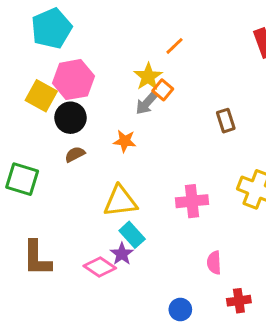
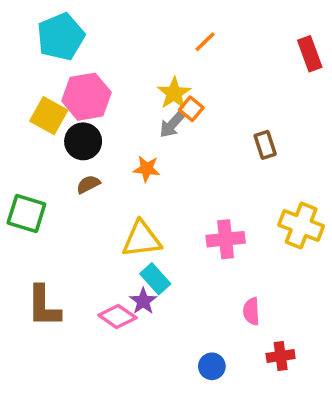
orange line: (174, 46) -> (205, 42), moved

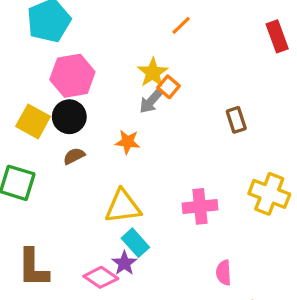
yellow square: (49, 116) -> (33, 121), moved

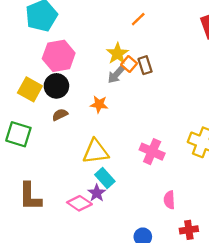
brown rectangle: (236, 120) -> (145, 65), moved
pink cross: (200, 206) -> (152, 152), turned 30

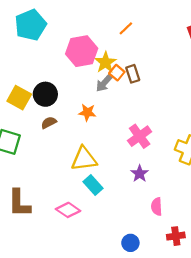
pink hexagon: (59, 56) -> (82, 51), moved
pink cross: (152, 152) -> (140, 136), moved, turned 30
purple star: (97, 193) -> (140, 174), moved

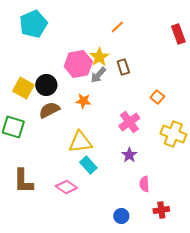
pink hexagon: (82, 51) -> (78, 64), moved
orange square: (117, 73) -> (157, 97), moved
brown semicircle: (49, 123) -> (49, 110), size x1.5

